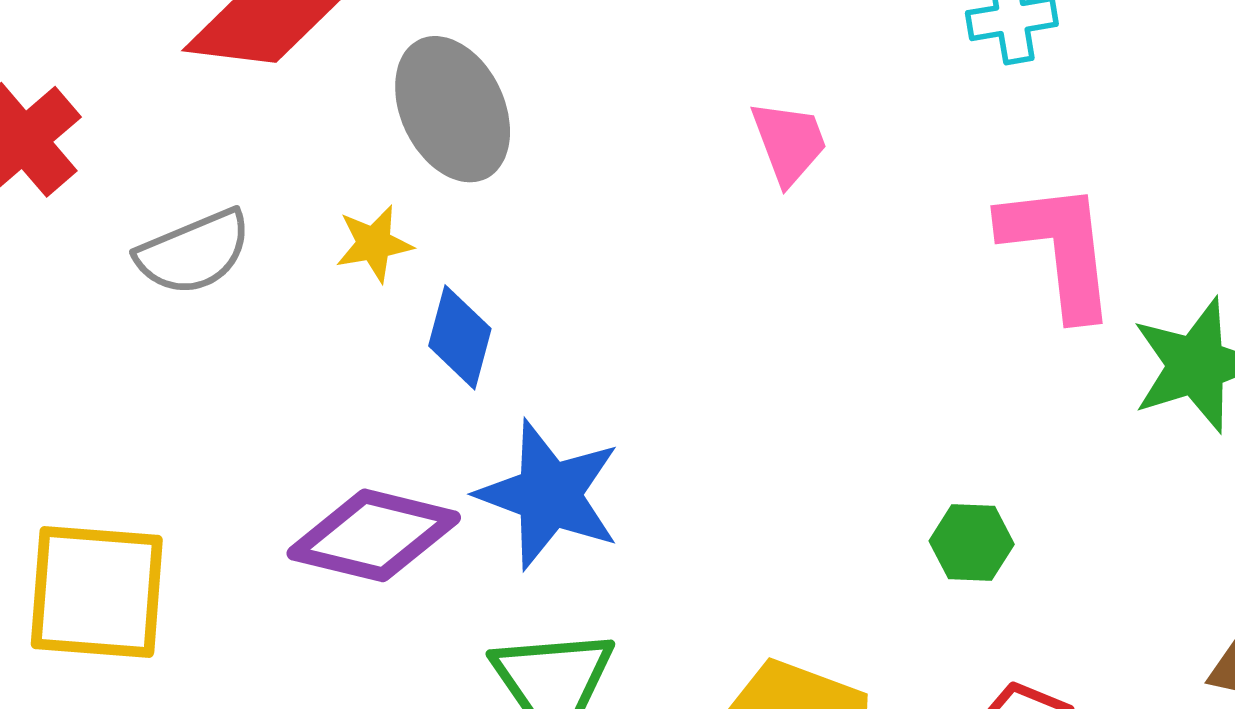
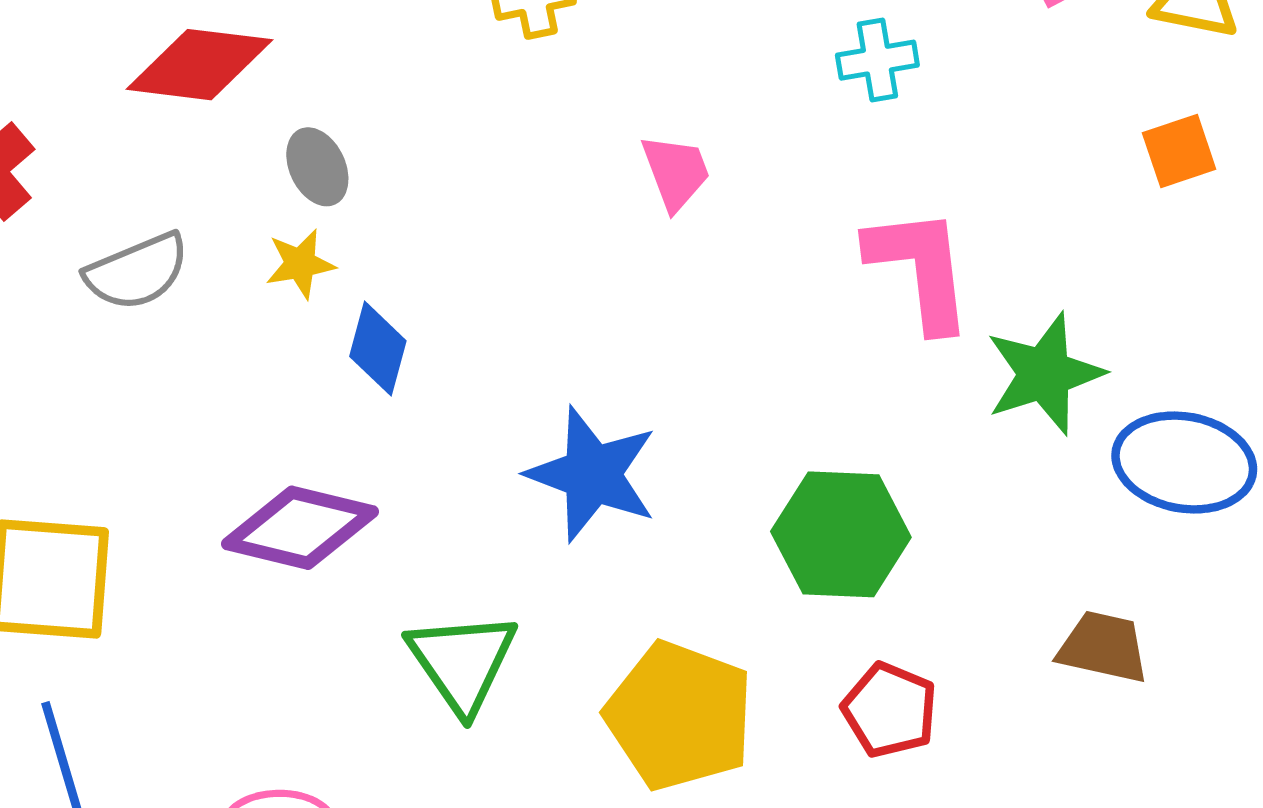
gray ellipse: (453, 109) -> (317, 167), moved, size x0.6
blue star: (549, 495) -> (592, 474), moved
green hexagon: (972, 543) -> (841, 534), size x1.8

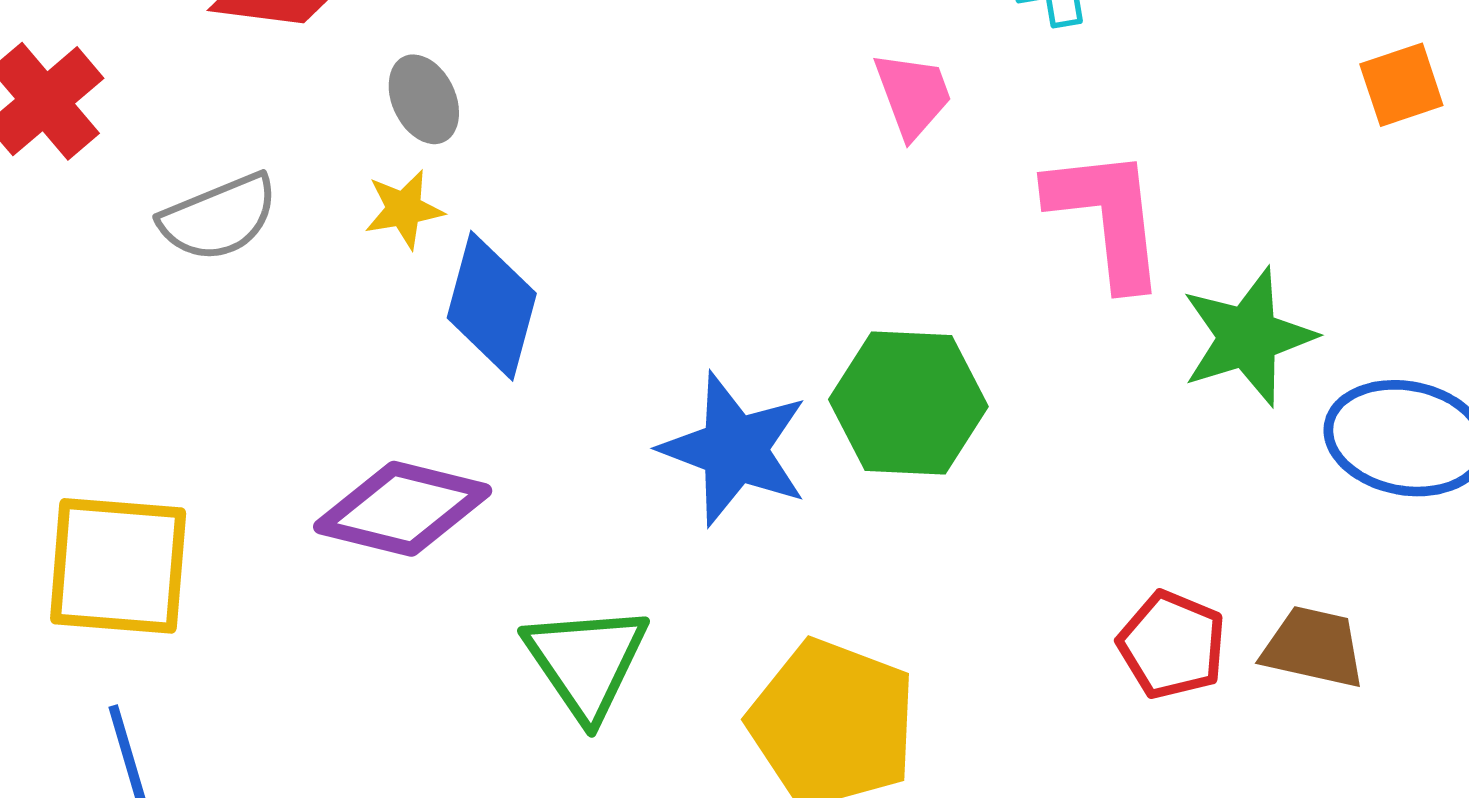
pink trapezoid: (676, 172) -> (913, 95), moved
blue diamond: (378, 349) -> (492, 306), size x1.4
green hexagon: (841, 534) -> (908, 403), moved
red pentagon: (890, 710) -> (1172, 645), moved

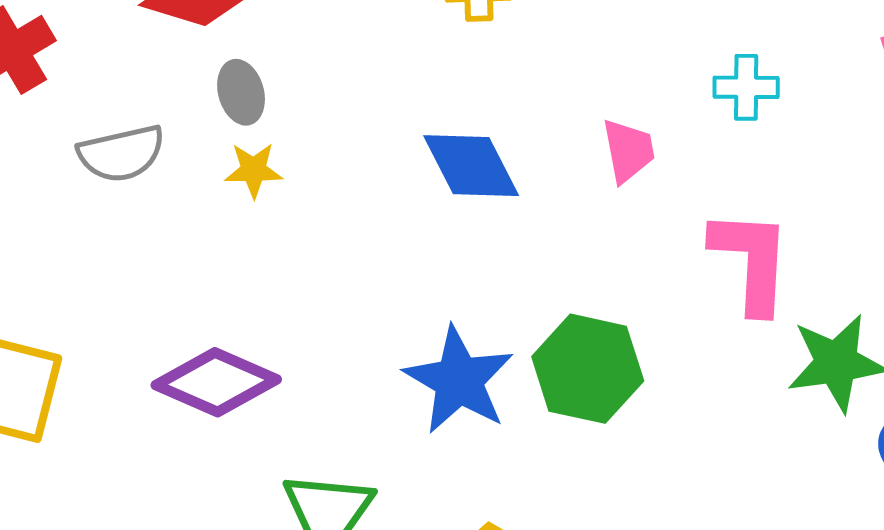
gray ellipse: (424, 99) -> (241, 92), moved
blue diamond: (492, 306) -> (471, 166), moved, turned -52

